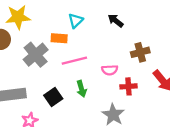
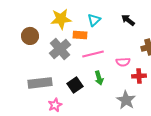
yellow star: (18, 17) -> (61, 19), moved

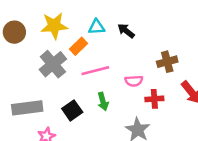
cyan triangle: (94, 20) -> (97, 27), turned 40
black arrow: (128, 20) -> (126, 31), moved
orange rectangle: (80, 35) -> (79, 46), turned -48
brown circle: (30, 36) -> (14, 32), moved

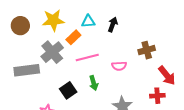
black arrow: (126, 31) -> (113, 25), turned 72
red cross: (154, 99) -> (157, 96), moved
gray rectangle: (27, 108) -> (27, 70), moved

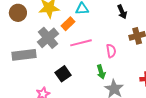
black arrow: (113, 25) -> (122, 12), moved, turned 136
pink semicircle: (119, 66) -> (111, 51), turned -96
green arrow: (94, 83) -> (101, 72), moved

